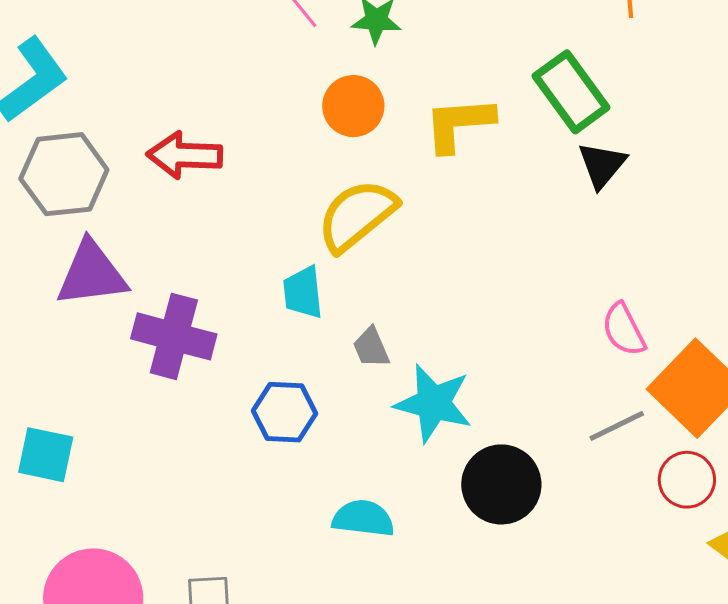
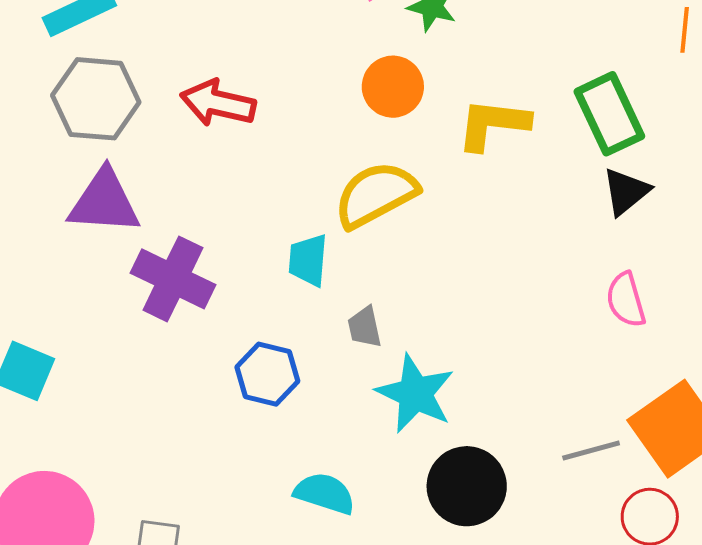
pink semicircle: (624, 330) -> (626, 300), moved

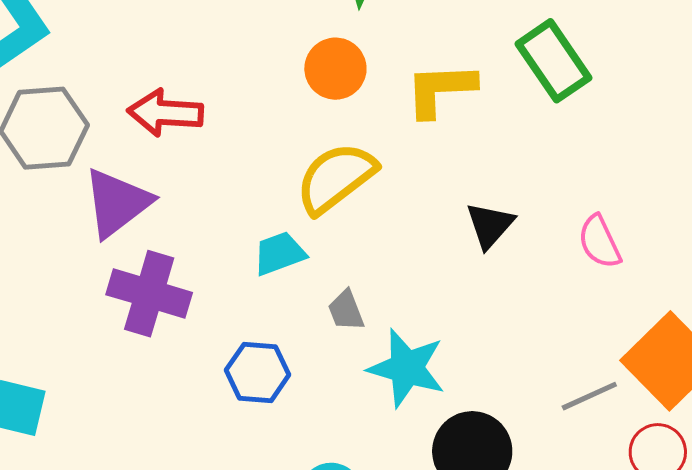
black triangle: (626, 191) -> (490, 225), moved
purple triangle: (104, 202) -> (117, 203), moved, turned -32
cyan trapezoid: (308, 260) -> (279, 253), turned 74

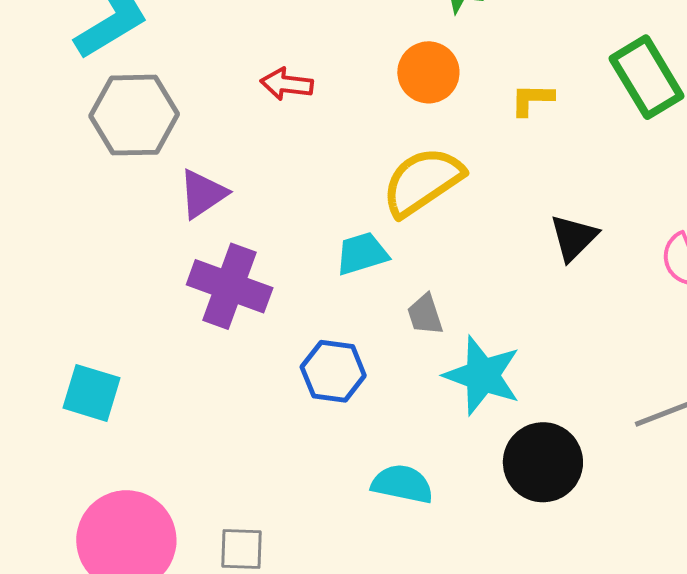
yellow L-shape: (440, 90) -> (532, 99), size x0.6
red arrow: (165, 113) -> (287, 84), moved, size x0.7
purple triangle: (117, 203) -> (203, 194), size x0.7

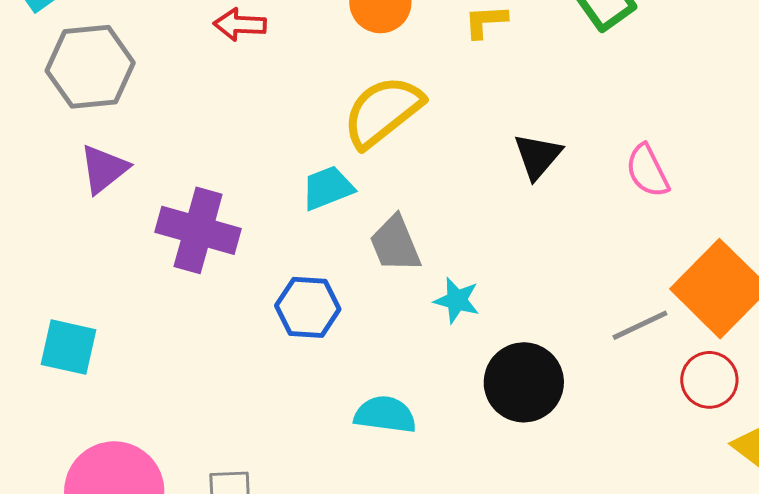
purple triangle: (203, 194) -> (104, 169), moved
gray trapezoid: (425, 314) -> (395, 244), size x1.4
cyan star: (482, 375) -> (457, 300), size x0.6

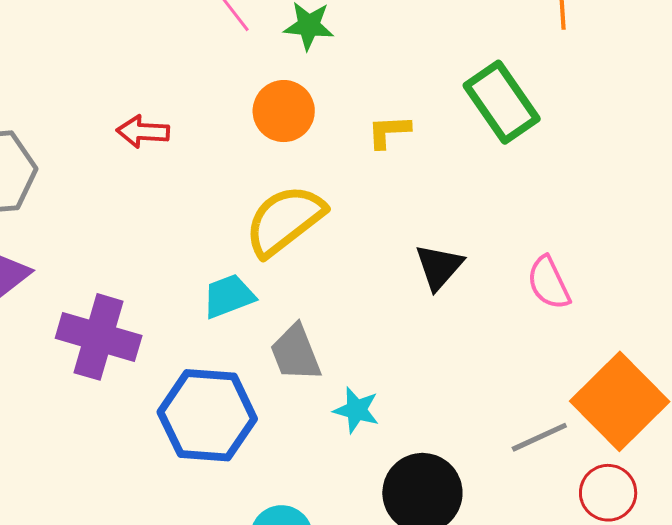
blue hexagon: (308, 307) -> (207, 415), size x1.5

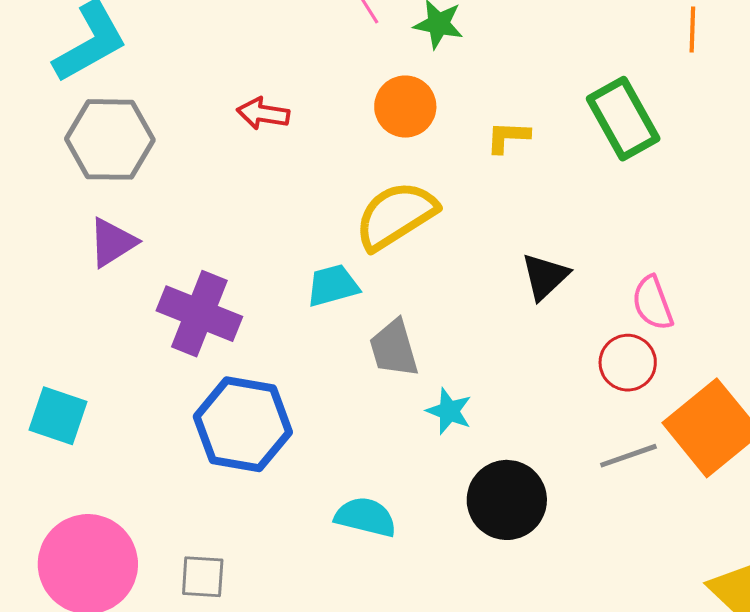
blue hexagon: (207, 415) -> (243, 424), moved
red circle: (608, 493) -> (628, 363), moved

